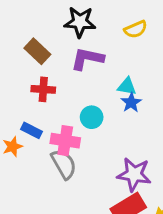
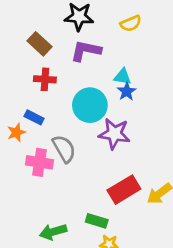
cyan circle: (92, 117) -> (90, 105), size x1.6
pink cross: (65, 141) -> (39, 162), moved
purple star: (134, 174) -> (114, 134), moved

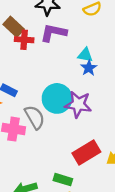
red cross: (45, 79) -> (24, 40), moved
cyan circle: (90, 105) -> (57, 98), moved

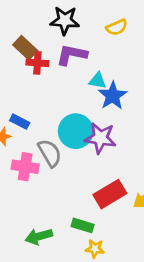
cyan triangle: (85, 55) -> (98, 81), moved
blue star: (89, 68) -> (113, 96), size x1.5

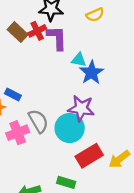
purple L-shape: (72, 55) -> (57, 38), turned 76
red cross: (37, 63) -> (37, 31), moved, turned -30
cyan circle: (76, 131) -> (70, 128), moved
pink cross: (25, 167) -> (18, 133), turned -30

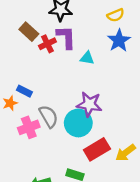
yellow semicircle: (95, 15) -> (116, 15), moved
red cross: (37, 31) -> (47, 44), moved
blue star: (92, 73) -> (119, 40), moved

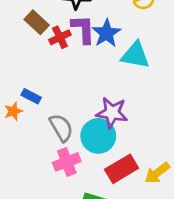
blue star: (119, 40) -> (106, 33), moved
cyan triangle: (87, 58) -> (135, 55), moved, size x1.6
pink cross: (29, 127) -> (67, 162), moved

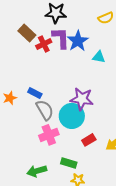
cyan triangle: (135, 55) -> (99, 57), size x0.6
blue rectangle: (31, 96) -> (35, 93), moved
red rectangle: (122, 169) -> (89, 140), size x0.6

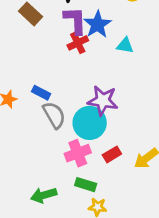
red cross: (44, 44) -> (78, 43), moved
pink cross: (49, 135) -> (78, 153), moved

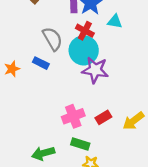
red cross: (78, 43) -> (85, 31), moved, turned -36
gray semicircle: (54, 115) -> (52, 39), moved
cyan circle: (90, 123) -> (84, 50), moved

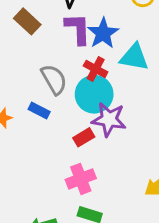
cyan triangle: (115, 21) -> (134, 57), size x1.5
red rectangle: (103, 117) -> (84, 137), moved

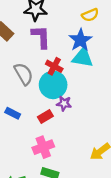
blue star: (103, 33) -> (80, 40), moved
blue rectangle: (39, 111) -> (13, 113), moved
purple star: (109, 119) -> (64, 103), size x0.6

